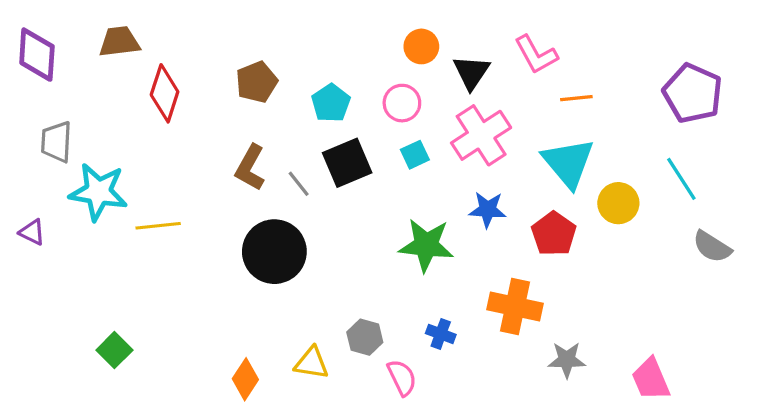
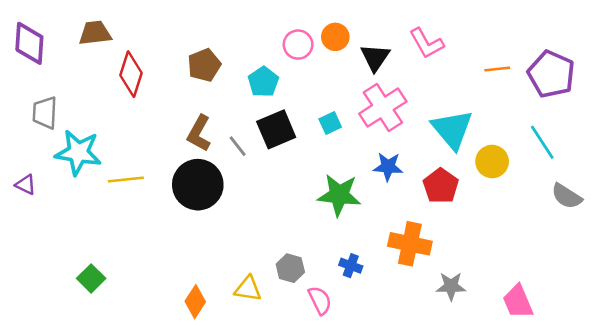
orange line: (576, 98) -> (497, 69), moved
pink circle: (402, 103) -> (298, 45), moved
black circle: (274, 252) -> (198, 185), moved

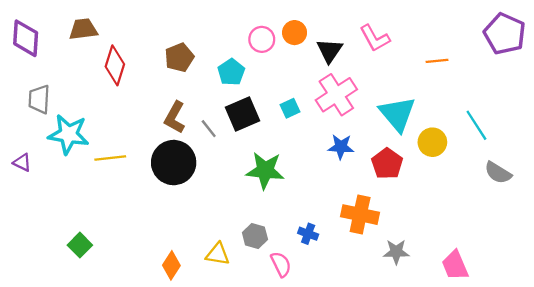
purple pentagon: (551, 74) -> (505, 34), moved
green star: (339, 195) -> (265, 170), moved

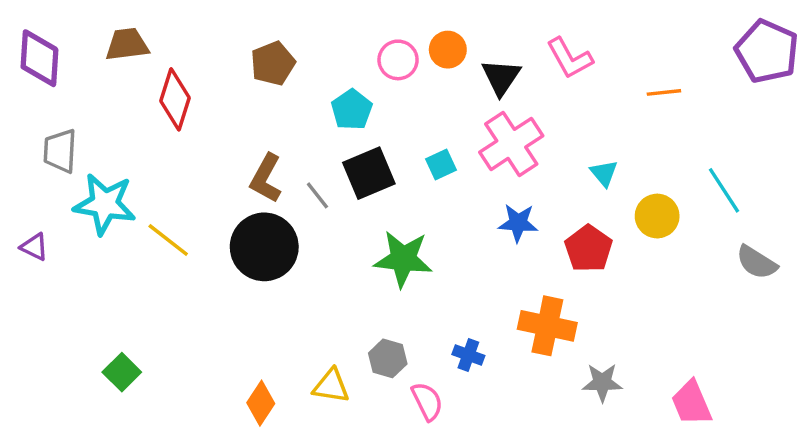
brown pentagon: (179, 57) -> (273, 63), moved
cyan triangle: (397, 114) -> (604, 173), size x0.5
yellow line: (110, 158) -> (168, 240), turned 44

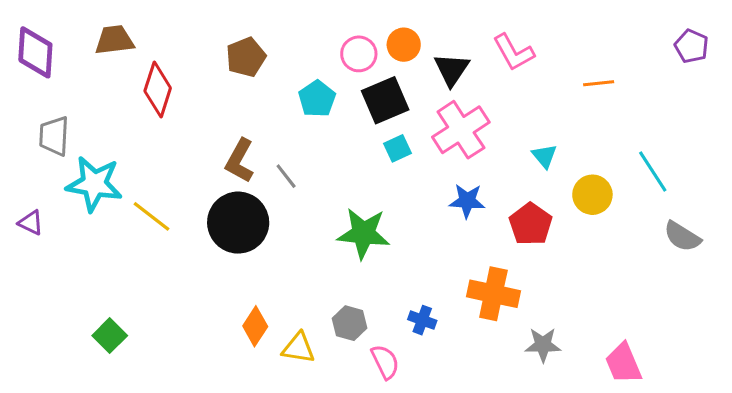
purple pentagon: (767, 51) -> (691, 46), size x0.6
black square: (369, 173) -> (385, 100), moved
orange diamond: (261, 403) -> (255, 326), moved

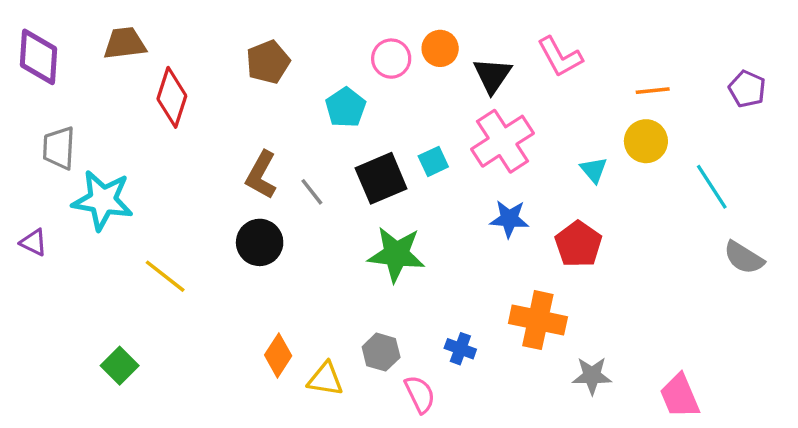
purple pentagon: (691, 46) -> (747, 89), moved
black square: (385, 100) -> (381, 178), moved
yellow circle: (592, 195) -> (646, 141), moved
yellow line: (151, 216) -> (165, 276), moved
black circle: (238, 223) -> (260, 242), size x0.7

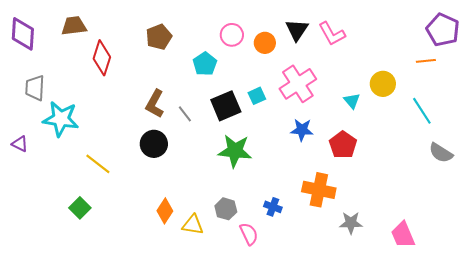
orange circle: (440, 48) -> (265, 43), moved
black triangle: (492, 75) -> (297, 30), moved
purple pentagon: (747, 89) -> (443, 30), moved, size x1.5
orange line: (653, 91) -> (426, 61), moved
green square: (120, 366) -> (80, 208), moved

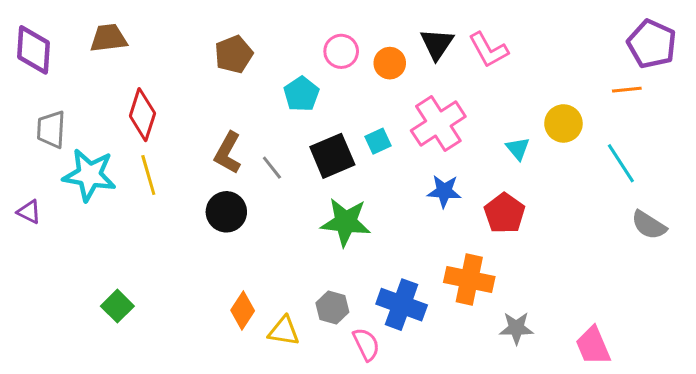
red diamond: (102, 58) -> (142, 115), moved
yellow line: (98, 164) -> (148, 175), moved, turned 36
blue cross: (273, 207) -> (402, 305), size x1.8

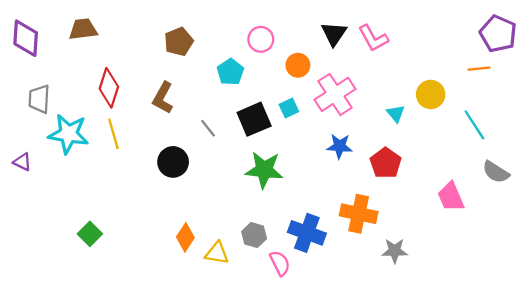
orange circle: (390, 63) -> (298, 65), moved
brown L-shape: (228, 153) -> (163, 98), moved
pink trapezoid: (593, 346) -> (451, 197), moved

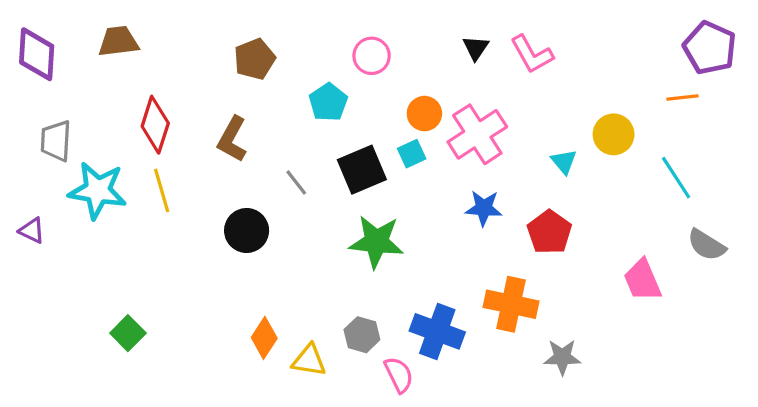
black triangle: (334, 34) -> (476, 48), size x0.7
orange circle: (298, 65) -> (424, 114), moved

